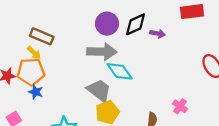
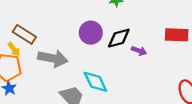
gray arrow: (102, 52) -> (53, 58), moved

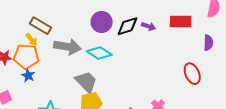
purple arrow: (139, 51) -> (149, 26), moved
cyan diamond: (95, 82) -> (99, 53), moved, turned -30

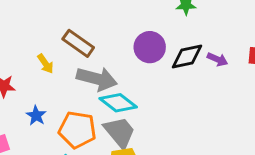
brown rectangle: (41, 26) -> (78, 43), moved
cyan diamond: (99, 53) -> (118, 103), moved
orange pentagon: (26, 56) -> (77, 130), moved

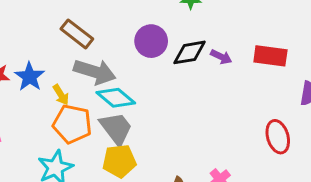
yellow arrow: (45, 64) -> (61, 95), moved
blue star: (36, 116) -> (30, 77), moved, size x1.4

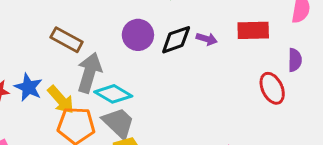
gray arrow: (95, 72) -> (89, 73), turned -81
yellow arrow: (61, 95) -> (61, 100), size x1.5
red ellipse: (278, 137) -> (272, 88), moved

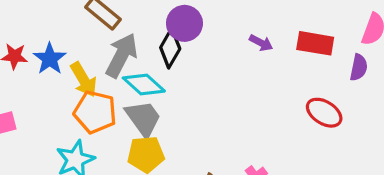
black diamond: (176, 40) -> (170, 48), moved, turned -52
purple semicircle: (295, 60) -> (359, 67), moved
red ellipse: (272, 88) -> (324, 113), turned -44

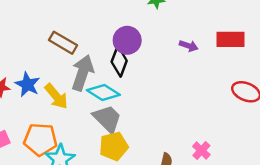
orange pentagon: (95, 112) -> (40, 139), moved

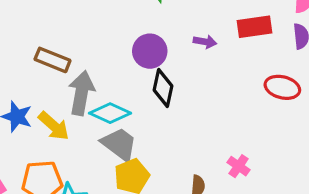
purple circle: (127, 40) -> (150, 51), moved
black diamond: (119, 61) -> (163, 88), moved

